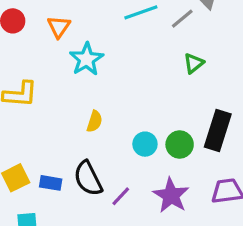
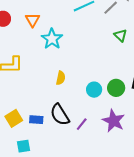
green triangle: (194, 63) -> (120, 35), turned -32

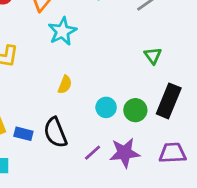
green triangle: (120, 35) -> (153, 56), moved
purple star: (114, 121) -> (125, 153), turned 30
purple line: (82, 124) -> (93, 153), moved

